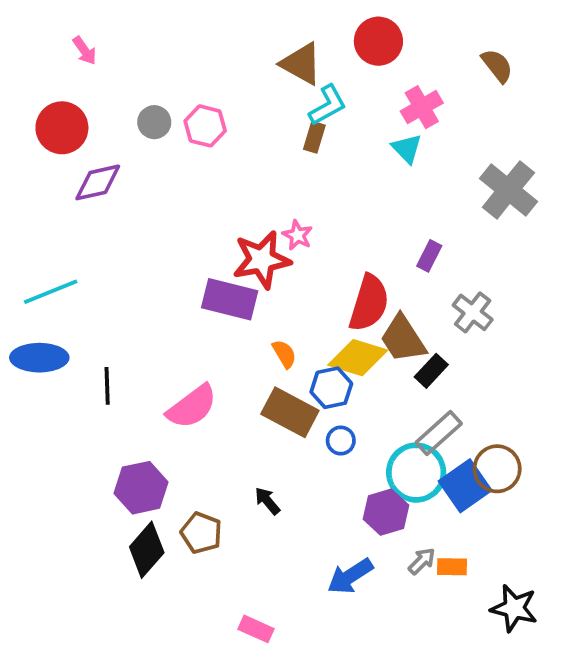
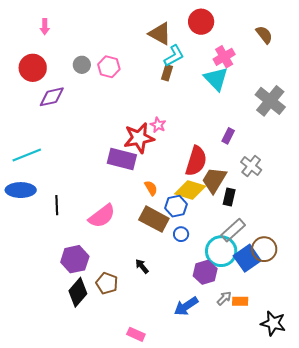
pink arrow: (85, 51) -> (45, 27), turned 35
cyan triangle: (407, 149) -> (216, 79), size x1.5
brown trapezoid: (403, 339) -> (214, 180), turned 64
black rectangle: (431, 371) -> (229, 197), turned -30

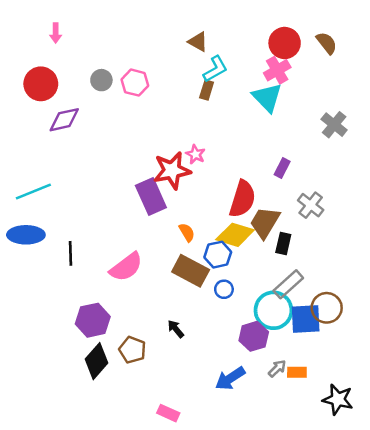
red circle: (201, 22) -> (285, 43), moved
brown triangle: (160, 34) -> (198, 42), size x0.7
gray cross: (270, 101) -> (334, 125), size x0.7
purple rectangle: (122, 159) -> (151, 196), turned 52
blue square: (247, 258) -> (306, 319), turned 32

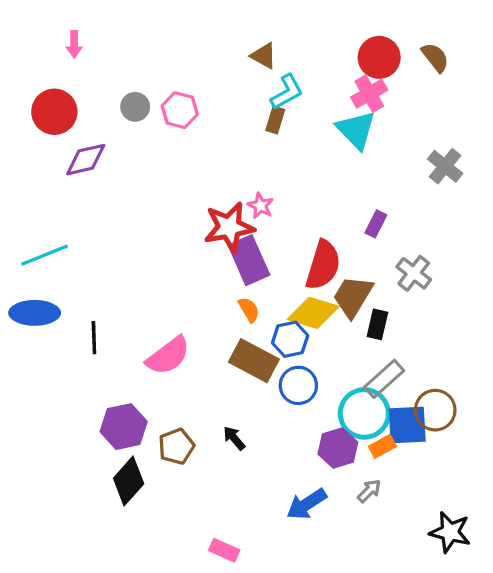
purple rectangle: (151, 196) -> (249, 260), moved
blue circle: (224, 289) -> (298, 385), size x1.5
brown pentagon: (132, 350) -> (176, 446), moved, turned 30
orange rectangle: (297, 372) -> (382, 446), moved, turned -30

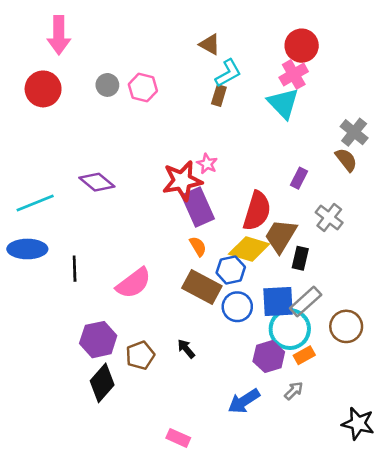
pink arrow: (74, 44) -> (59, 35), size x1.8
brown semicircle: (435, 57) -> (346, 160), moved
purple diamond: (86, 160) -> (97, 182), moved, turned 52
blue square: (407, 425) -> (278, 301), moved

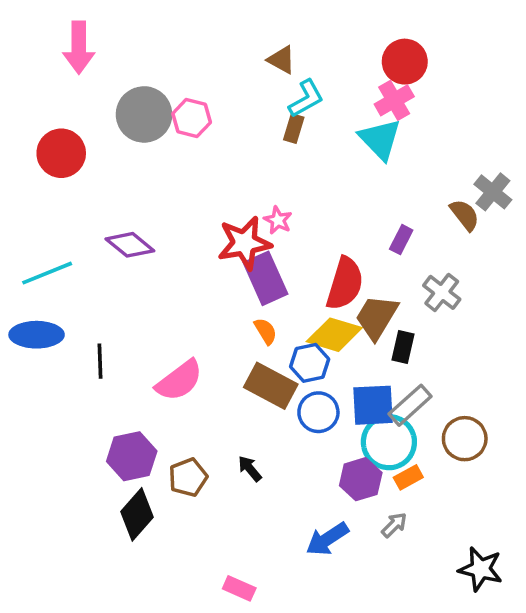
gray circle: (107, 85) -> (144, 114), size x1.8
red circle: (43, 89) -> (61, 153), moved
gray cross: (354, 132) -> (493, 192), moved

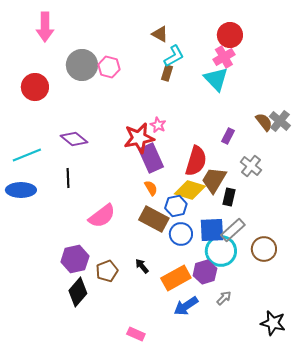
gray cross: (493, 192) -> (280, 121), moved
black line: (100, 361) -> (68, 178), moved
orange rectangle: (408, 477) -> (176, 278), moved, size x1.8

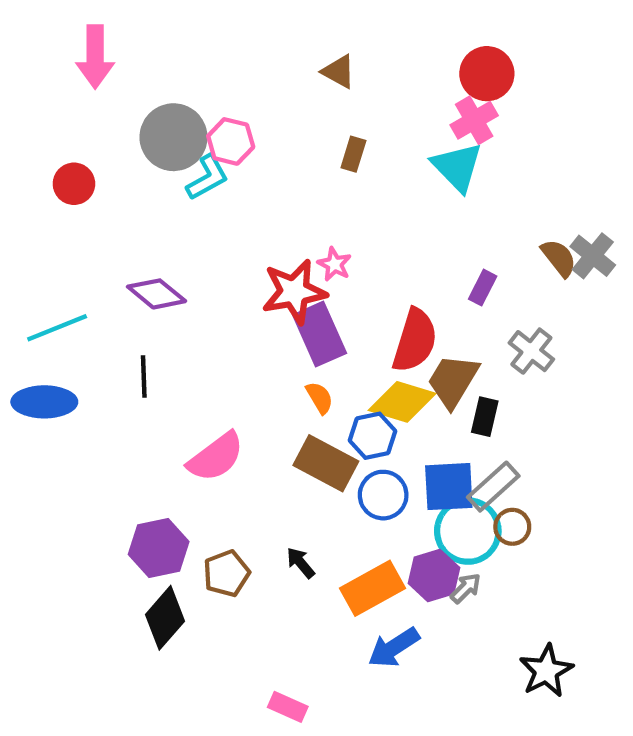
cyan L-shape: (174, 56) -> (207, 177), moved
red circle: (35, 87) -> (74, 184), size x0.7
brown circle: (264, 249) -> (512, 527), moved, size x0.7
gray arrow: (224, 298) -> (466, 588), moved
black star: (273, 323) -> (546, 671), moved, turned 30

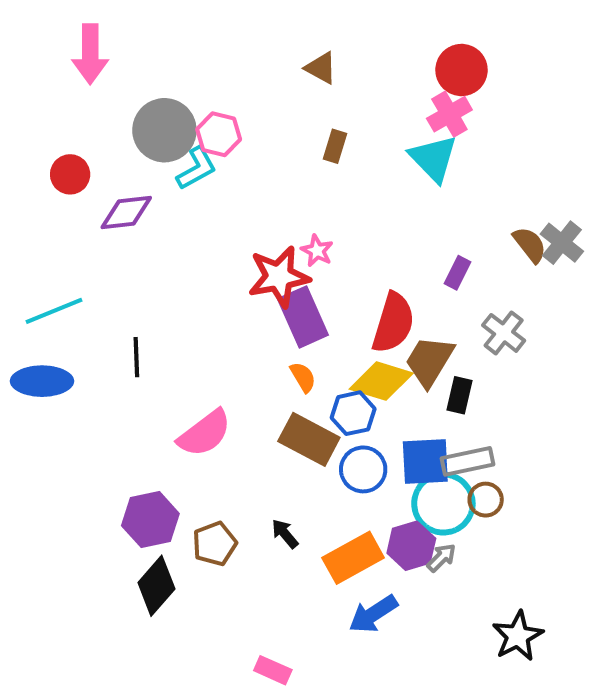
purple diamond: (157, 294) -> (126, 213), moved, turned -46
gray rectangle: (493, 487) -> (468, 461), turned 30

